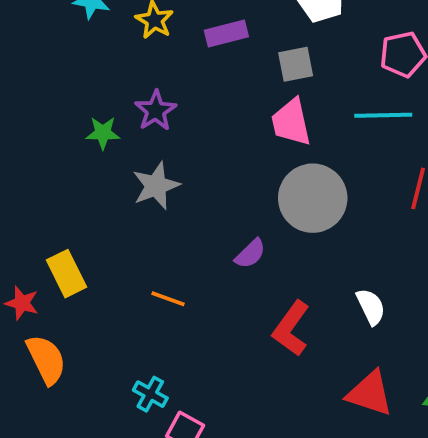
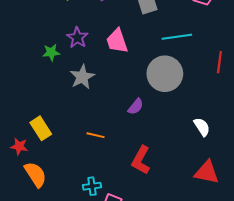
cyan line: (383, 115) -> (177, 37), moved
pink trapezoid: (291, 122) -> (117, 41), moved
red L-shape: (291, 328) -> (141, 160), moved
cyan cross: (150, 394) -> (92, 186), turned -30

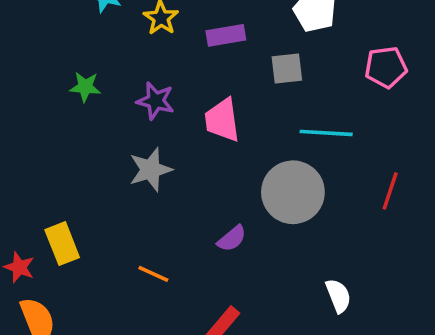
purple star: (77, 38) -> (156, 101), turned -30
green star: (51, 52) -> (85, 87), moved

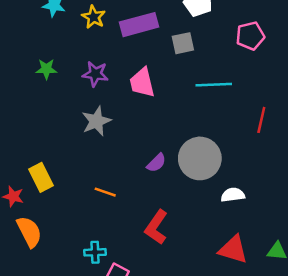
purple rectangle: (226, 35) -> (139, 25), size x1.4
gray circle: (293, 192) -> (200, 158), moved
white semicircle: (338, 296) -> (233, 195), turned -70

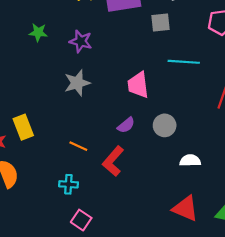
pink trapezoid: (142, 83) -> (138, 85), moved
gray circle: (200, 158) -> (165, 125), size x0.6
red L-shape: (156, 227) -> (113, 161), moved
cyan cross: (95, 252) -> (68, 184), moved

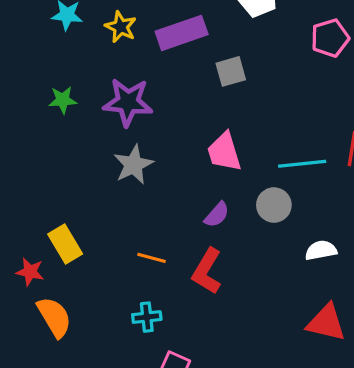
gray square: (160, 23) -> (231, 71), moved
purple star: (81, 41) -> (128, 102), size x1.4
cyan line: (184, 62) -> (302, 164), moved

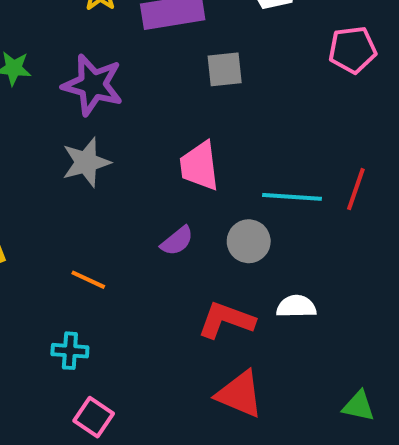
red L-shape: (207, 271) -> (226, 320), moved, turned 69
red triangle: (326, 323) -> (240, 394), moved

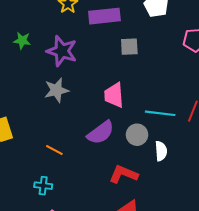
purple semicircle: (177, 241) -> (101, 133), size x1.6
white semicircle: (296, 306) -> (161, 151), moved, turned 84

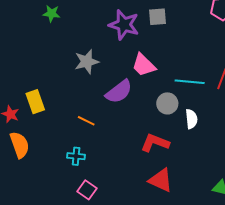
purple star: (62, 51) -> (124, 25), moved
pink trapezoid: (114, 95) -> (144, 65), turned -40
purple semicircle: (101, 133) -> (119, 92), moved

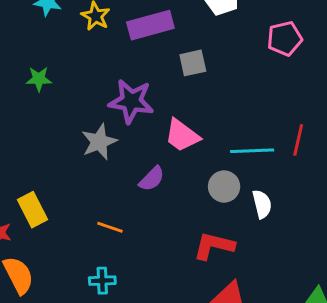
purple star: (124, 25) -> (131, 101), moved
purple semicircle: (119, 92) -> (152, 179), size x0.7

